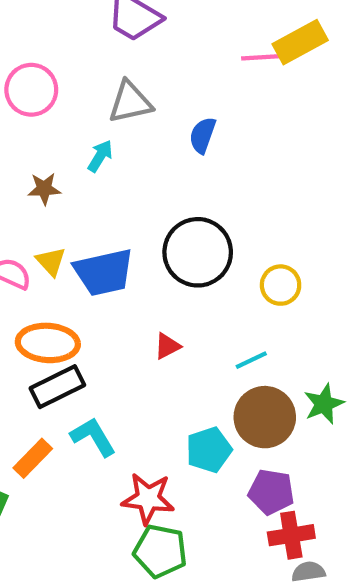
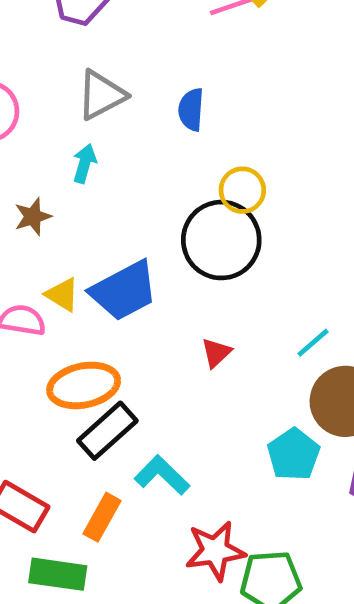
yellow circle: (281, 285) -> (242, 190), moved
red star: (148, 499) -> (215, 551), moved

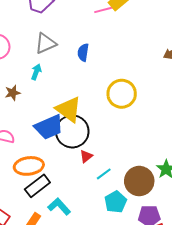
yellow circle: (242, 190) -> (122, 94), moved, size x1.5
black circle: (221, 240) -> (72, 131), moved
yellow triangle: (62, 295) -> (69, 109), moved, size x1.8
cyan line: (313, 343) -> (104, 174), moved

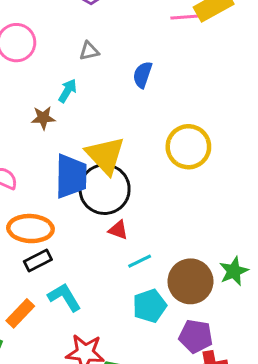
gray triangle: (46, 43) -> (89, 51), size x0.6
brown star: (13, 93) -> (43, 118), moved
blue trapezoid: (49, 127) -> (71, 176), turned -76
red triangle: (86, 156) -> (118, 230), turned 48
black rectangle: (37, 186) -> (38, 261), size x0.7

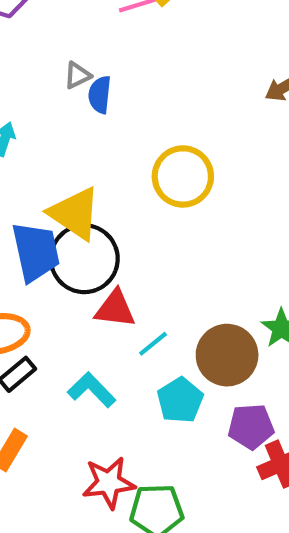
gray triangle: (89, 51) -> (77, 75), moved
red triangle: (118, 230) -> (115, 309), size x1.5
cyan L-shape: (64, 297) -> (92, 390), moved

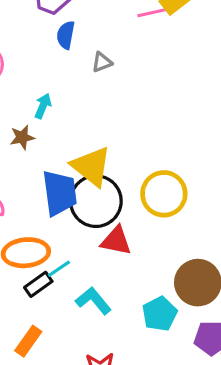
blue semicircle: (100, 95) -> (66, 35), moved
yellow circle: (183, 176) -> (164, 194), moved
cyan line: (153, 344) -> (59, 269), moved

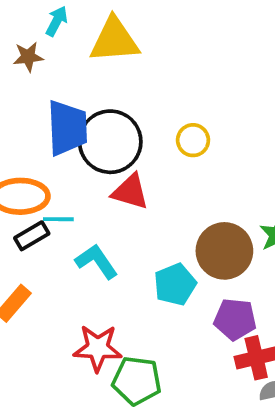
yellow triangle: (91, 166) -> (114, 40), moved, turned -48
yellow circle: (164, 194) -> (193, 140), size x0.6
cyan line: (59, 269) -> (58, 219), turned 30

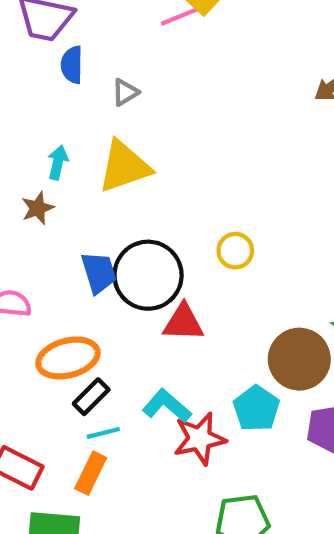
blue trapezoid: (67, 128) -> (99, 272), size x0.7
cyan line: (58, 219) -> (103, 433), moved
red star: (98, 348) -> (200, 439), moved

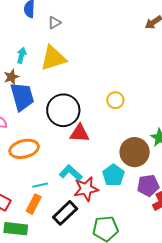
yellow circle: (235, 251) -> (115, 100), moved
blue trapezoid: (99, 272) -> (22, 97), moved, size x1.4
black rectangle: (91, 397) -> (65, 213), moved, size x1.4

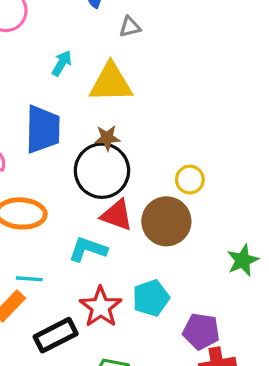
brown star: (11, 77) -> (107, 138), moved
brown circle: (135, 152) -> (166, 221), moved
cyan L-shape: (71, 173) -> (88, 249), moved, turned -40
red star: (86, 189) -> (101, 307), turned 30

